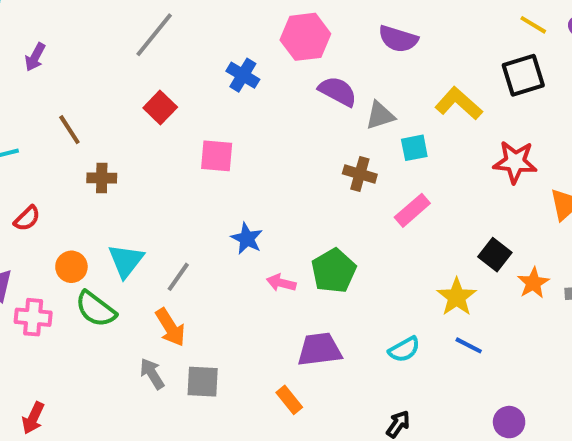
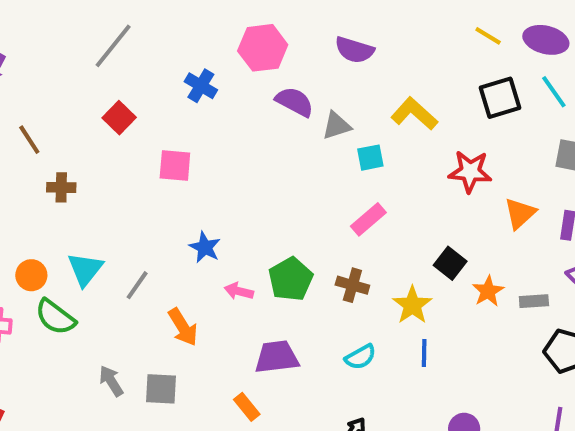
black square: (523, 75) -> (500, 98), moved
brown cross: (360, 174) -> (352, 285), moved
orange arrow: (170, 327) -> (183, 327), moved
blue line: (469, 345) -> (424, 353), turned 64

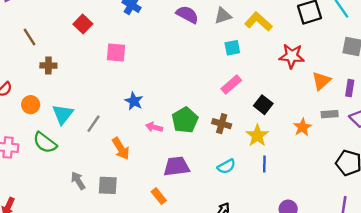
gray triangle: (336, 126) -> (223, 16), moved
black square: (450, 263) -> (263, 105), moved
orange circle: (31, 275) -> (31, 105), moved
gray rectangle: (534, 301) -> (330, 114), moved

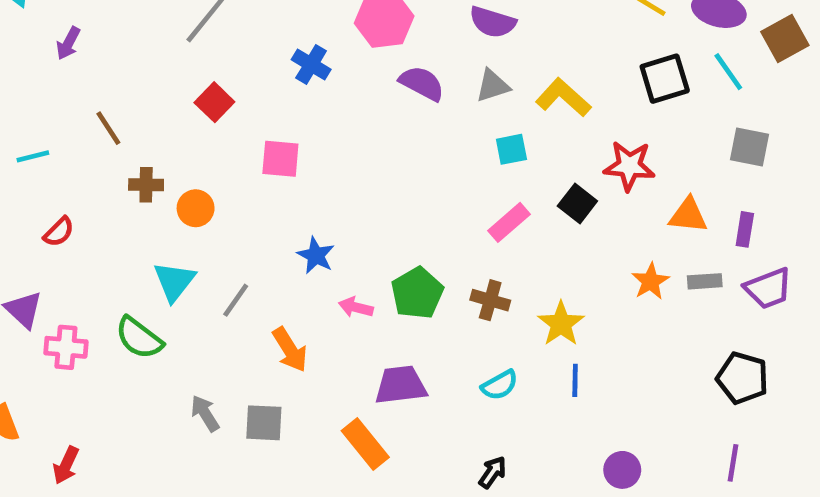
orange triangle: (321, 81) -> (688, 215), turned 48
orange circle: (31, 105) -> (196, 208), moved
black square: (263, 105) -> (577, 204), moved
orange star: (302, 127) -> (651, 281), moved
orange rectangle: (159, 196) -> (365, 444), size x1.5

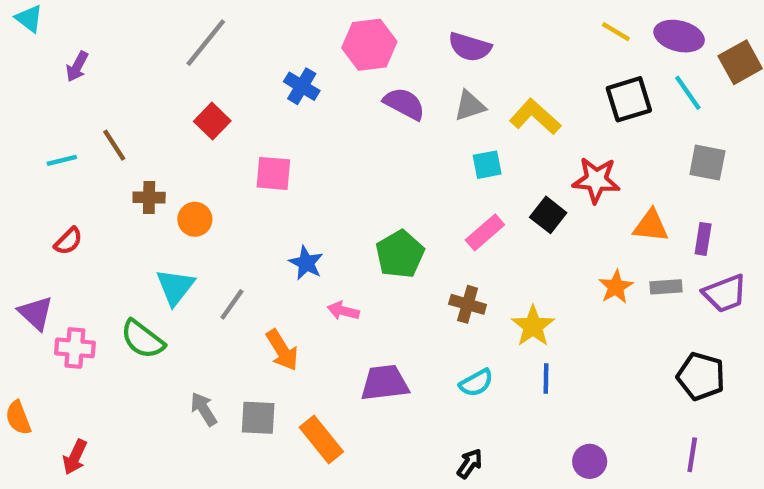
cyan line: (33, 156) -> (62, 160), moved
green pentagon: (417, 293) -> (400, 254), moved
orange rectangle: (365, 444) -> (321, 440), moved

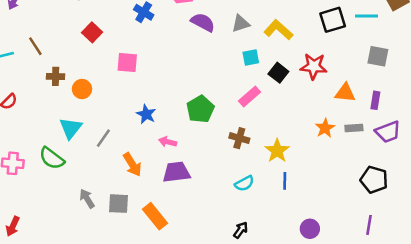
cyan line: (688, 93) -> (367, 16), turned -55
black square: (548, 215) -> (278, 73), moved
purple trapezoid: (385, 383) -> (176, 172), moved

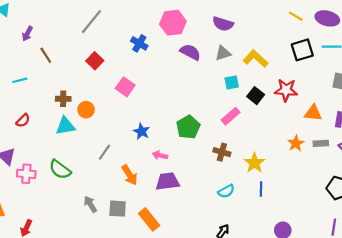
brown line: (35, 46) -> (46, 55), moved
pink square: (127, 63) -> (125, 87), turned 30
cyan triangle: (71, 128) -> (65, 126), moved, turned 42

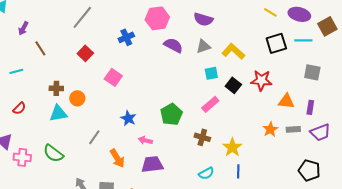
blue cross: (139, 43) -> (126, 37), turned 35

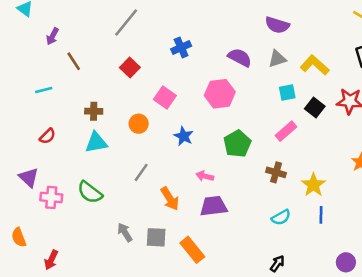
pink hexagon: (157, 18) -> (220, 94), moved
orange circle: (77, 98) -> (139, 124), moved
blue star: (128, 118) -> (184, 136), moved

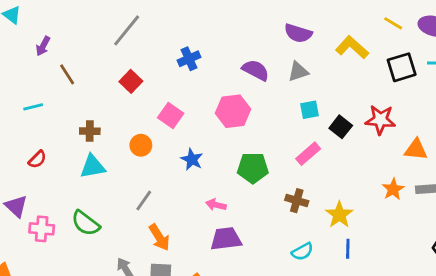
yellow L-shape: (315, 65) -> (352, 47), moved
green pentagon: (237, 144) -> (253, 168), turned 30
orange arrow: (170, 199) -> (159, 237), moved

